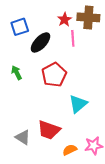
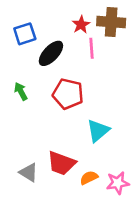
red pentagon: (54, 75) -> (68, 94), turned -30
orange semicircle: (70, 150) -> (89, 178), moved

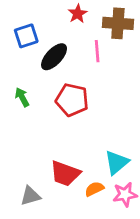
red star: (81, 25) -> (78, 14), moved
cyan triangle: (98, 131) -> (117, 162), moved
gray triangle: (29, 172) -> (30, 196), moved, turned -48

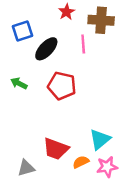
green arrow: (22, 97) -> (19, 83), turned -35

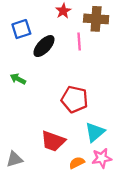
red pentagon: (62, 86) -> (75, 99), moved
orange semicircle: (81, 162) -> (77, 163), moved
gray triangle: (26, 168) -> (15, 159), moved

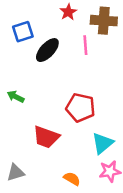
green arrow: (18, 79) -> (16, 97), moved
red trapezoid: (53, 141) -> (46, 137), moved
orange semicircle: (77, 163) -> (72, 179), moved, turned 56

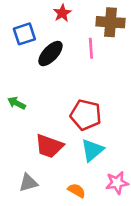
red star: (68, 12) -> (62, 13), moved
cyan triangle: (103, 143) -> (92, 150), moved
gray triangle: (16, 173) -> (28, 183), moved

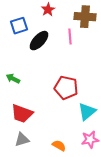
red trapezoid: (49, 146) -> (22, 114), moved
cyan triangle: (92, 150) -> (87, 112), moved

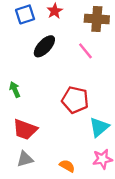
blue square: (19, 26) -> (25, 14), moved
pink line: (70, 37) -> (85, 51), moved, turned -35
green arrow: (13, 79) -> (15, 90), turned 40

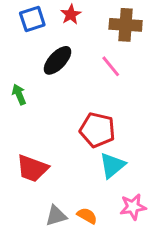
green arrow: (15, 90) -> (19, 94), moved
cyan triangle: (99, 127) -> (112, 165), moved
gray triangle: (25, 159) -> (56, 216), moved

